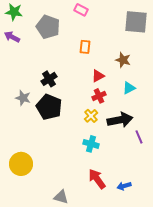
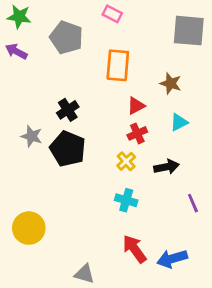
orange rectangle: (85, 47) -> (118, 65), size x1.6
black arrow: (120, 120) -> (167, 167), size x0.7
purple line: (139, 137) -> (193, 203), moved
blue arrow: (124, 186) -> (172, 259), size x1.5

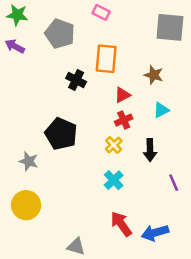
black cross: (68, 110) -> (76, 80), moved, turned -30
gray star: (32, 136) -> (29, 161), moved
black arrow: (167, 167) -> (150, 150), turned 100
cyan cross: (126, 200) -> (114, 180), turned 30

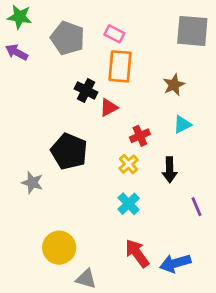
pink rectangle: (101, 12) -> (114, 34), moved
brown star: (154, 75) -> (174, 85), turned 30
red triangle: (122, 95) -> (109, 107), moved
yellow circle: (26, 205) -> (59, 248), moved

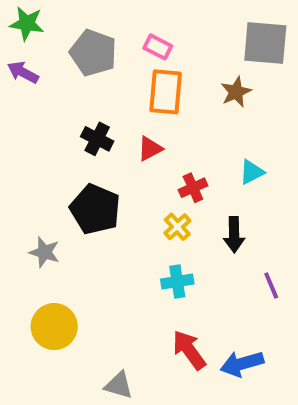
brown star: (174, 85) -> (236, 92), moved
black cross: (86, 90) -> (97, 139), moved
cyan cross: (129, 204) -> (177, 282), turned 35
yellow circle: (59, 248) -> (54, 327), moved

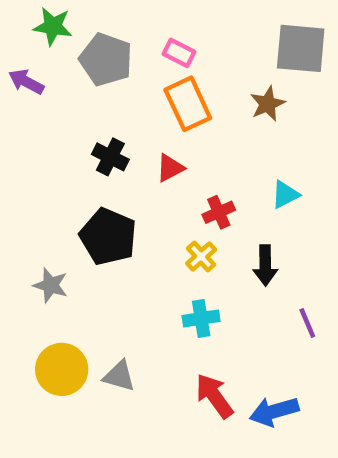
green star: (27, 23) -> (53, 26), moved
orange rectangle: (166, 92) -> (188, 104), turned -30
gray triangle: (119, 385) -> (119, 376), moved

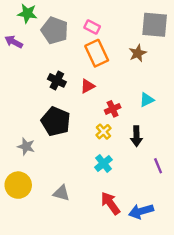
cyan cross: (201, 318) -> (103, 163), turned -30
yellow circle: (62, 369) -> (18, 185), moved

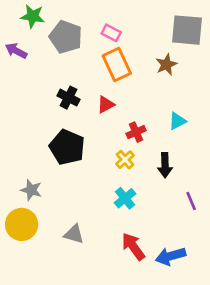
gray star: (26, 146) -> (31, 190), moved

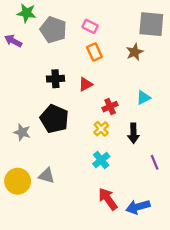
orange rectangle: (117, 65) -> (94, 52), size x0.7
black cross: (68, 98) -> (55, 79), turned -30
gray star: (31, 190) -> (22, 132), moved
gray triangle: (74, 234) -> (47, 176), moved

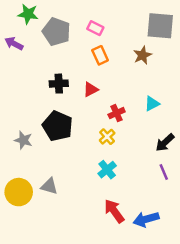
black arrow: (133, 133) -> (165, 143), moved, turned 48

